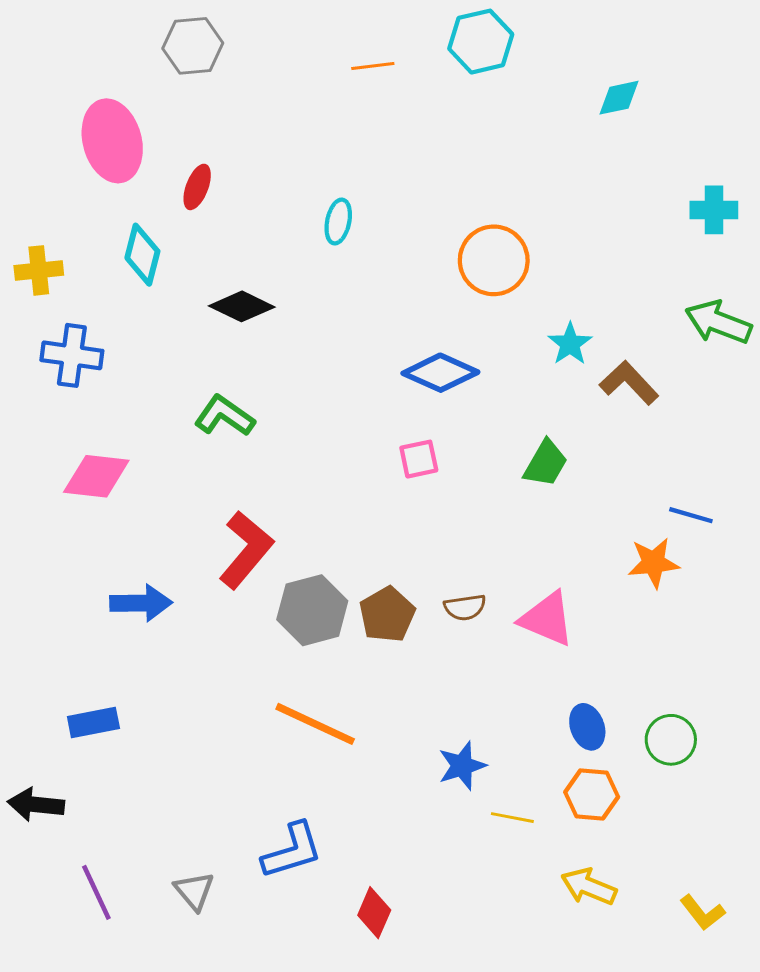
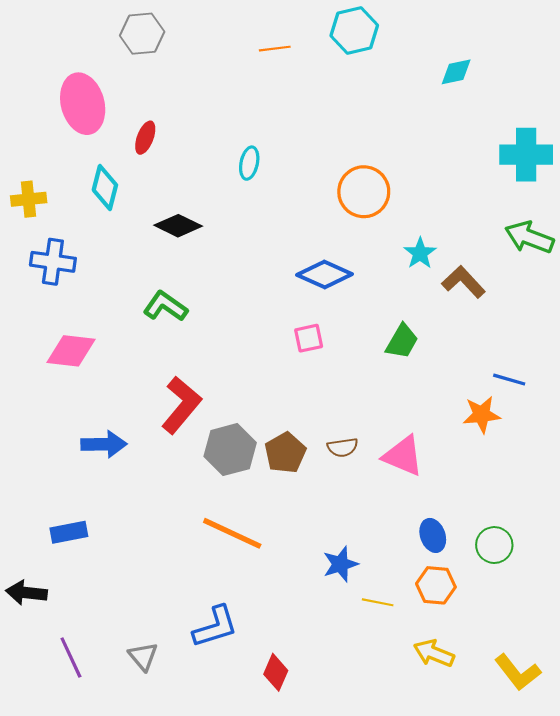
cyan cross: (714, 210) -> (526, 155), size x1.5
yellow L-shape: (702, 913) -> (518, 672), size x1.4

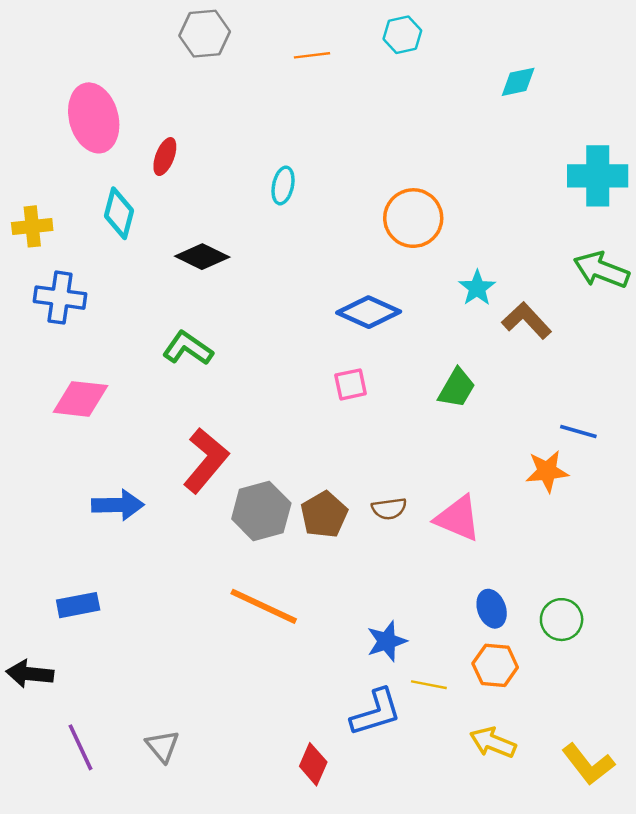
cyan hexagon: (354, 30) -> (402, 35), size x0.7
gray hexagon: (142, 34) -> (205, 34), moved
blue L-shape: (215, 627) -> (376, 712), moved

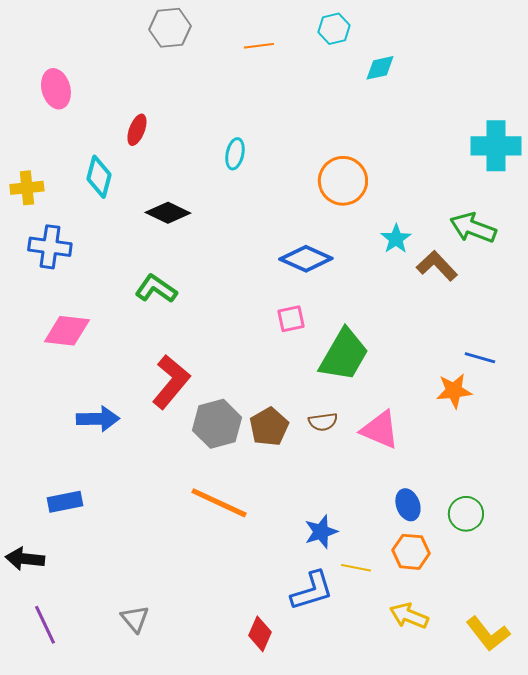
cyan diamond: (518, 82) -> (380, 68), moved
pink ellipse: (94, 118) -> (56, 89), moved, size x0.7
green arrow: (601, 270) -> (473, 228), moved
green trapezoid: (457, 388) -> (344, 355), moved, size x1.6
purple line: (80, 747) -> (45, 625), moved

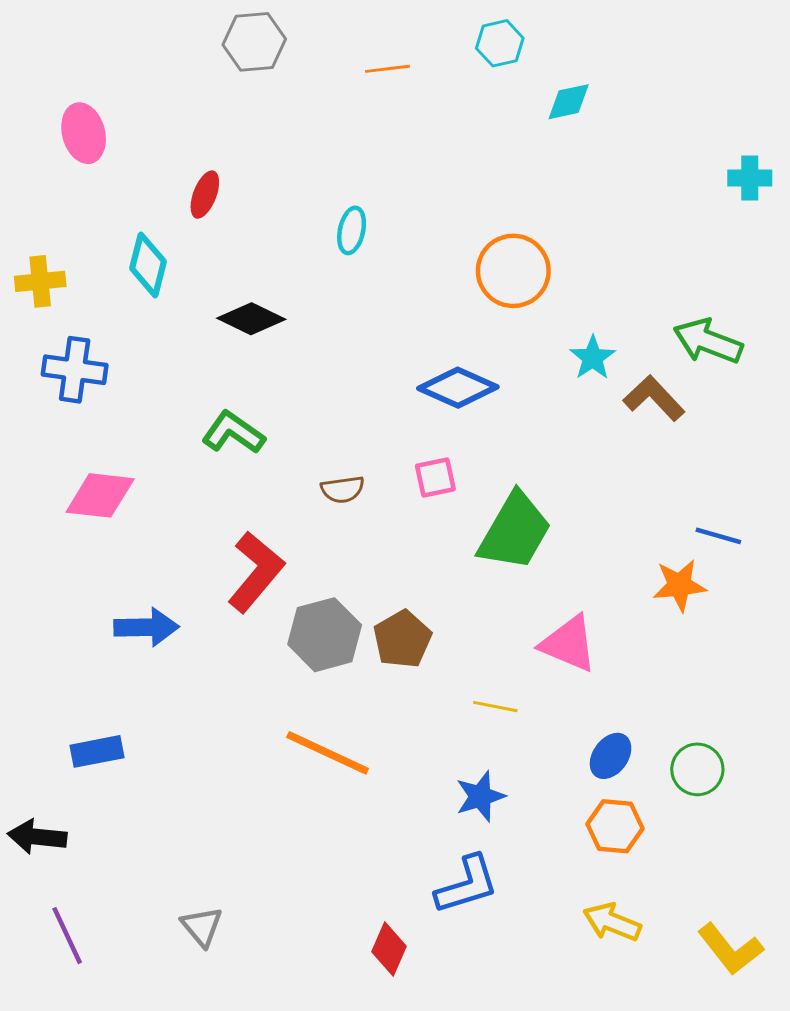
cyan cross: (496, 146) -> (750, 178), moved, size x0.6
brown semicircle: (323, 422) -> (343, 489), moved
blue ellipse: (408, 505) -> (611, 756), turned 56
yellow line: (356, 568) -> (495, 707), moved

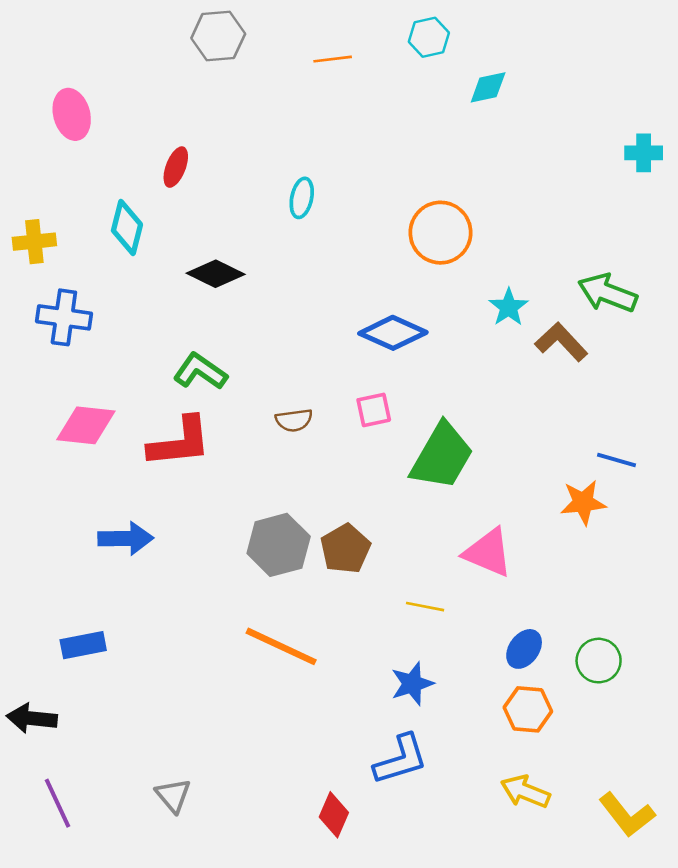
red L-shape: (256, 572) -> (180, 442), moved, turned 44

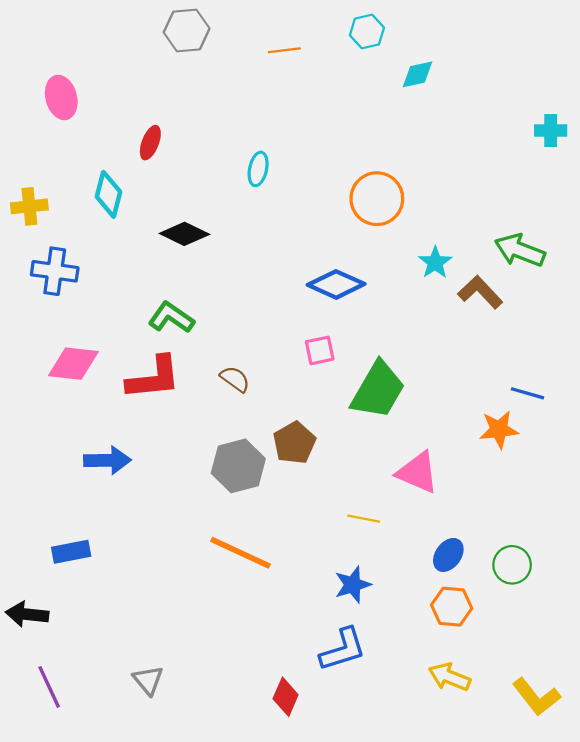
brown semicircle: (294, 420) -> (235, 379), moved, turned -136
brown pentagon: (345, 549) -> (294, 443), moved

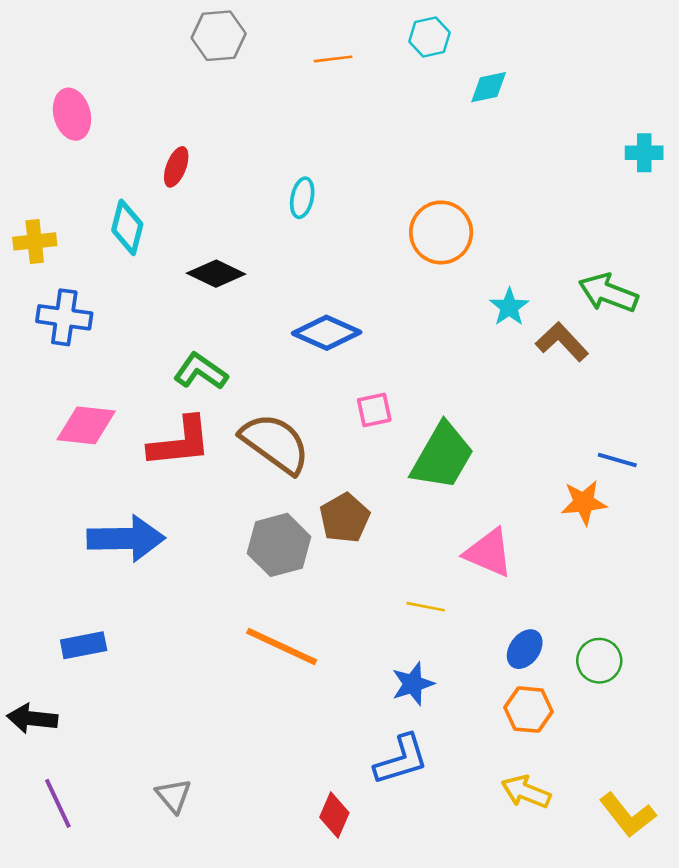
blue diamond: (336, 284) -> (327, 333), moved
brown semicircle: (235, 379) -> (275, 443), size x2.0
blue arrow: (107, 460) -> (126, 539), size x1.4

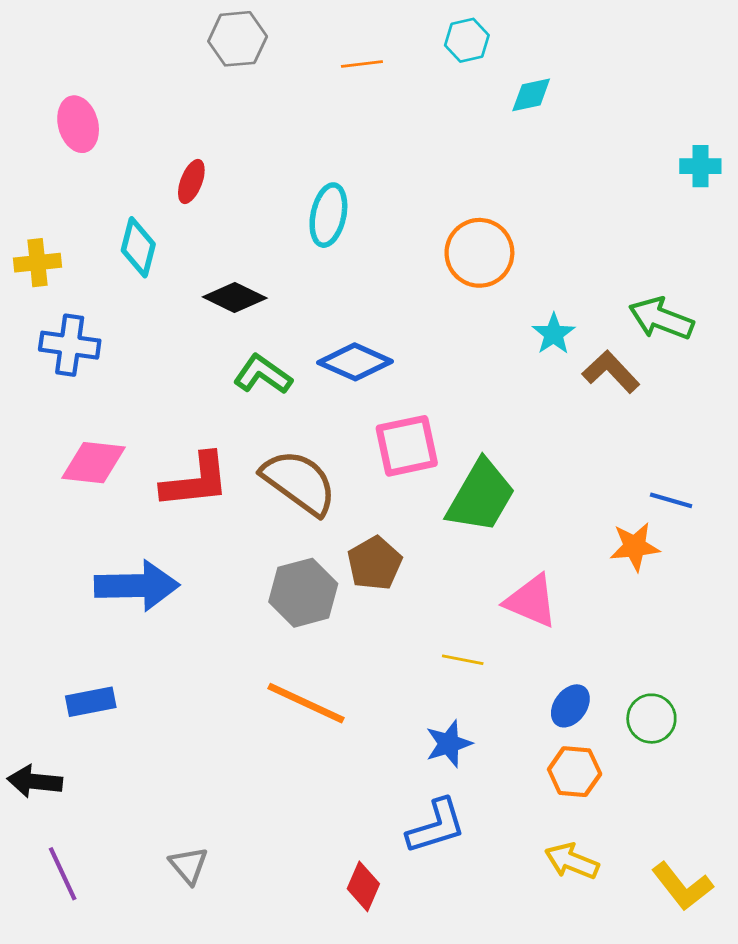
cyan ellipse: (302, 198) -> (328, 215), size x1.4
green L-shape: (201, 371) -> (263, 374), moved
pink square: (374, 410) -> (407, 446), size x1.6

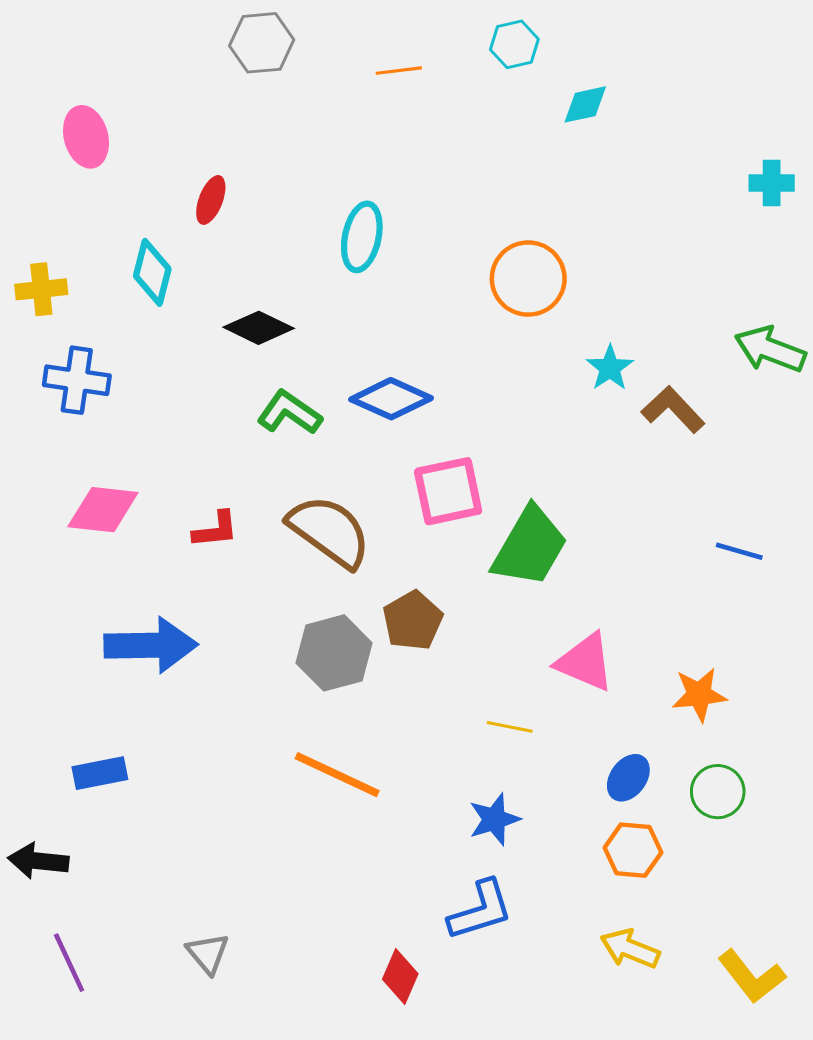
green arrow: (661, 319) -> (770, 349), moved
red L-shape: (196, 481) -> (215, 530), size x0.6
orange star: (635, 547) -> (699, 695), moved

